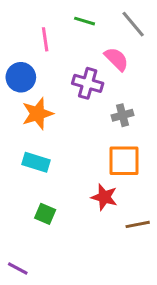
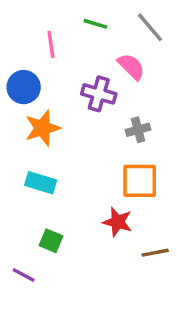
purple line: (18, 268) -> (24, 275), moved

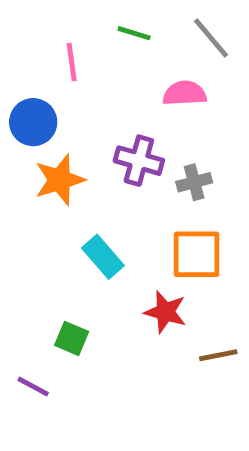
pink semicircle: (131, 67) -> (185, 93), turned -48
purple cross: (99, 94) -> (139, 161), moved
cyan rectangle: (41, 183) -> (103, 257), moved, turned 32

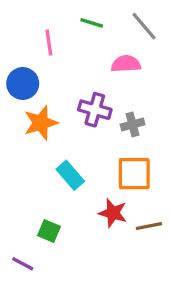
brown line: (218, 355) -> (149, 226), moved

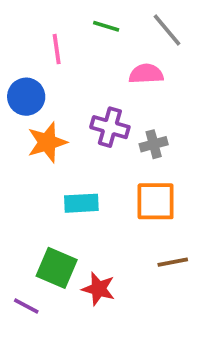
cyan rectangle: (70, 175) -> (81, 203), turned -52
red star: (113, 213) -> (98, 289), moved
green square: (49, 231) -> (57, 268), size x1.5

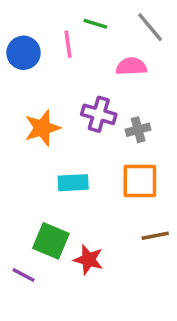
pink line: (57, 49) -> (68, 44), moved
blue circle: (26, 97) -> (24, 53), moved

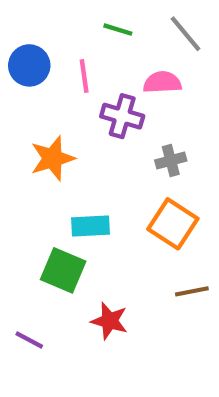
pink line: (68, 44) -> (84, 76), moved
purple cross: (99, 114) -> (122, 116), moved
orange square: (140, 181) -> (173, 224), turned 33
green square: (51, 241) -> (63, 270), moved

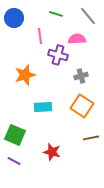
blue circle: (29, 65) -> (14, 18), moved
green square: (63, 270) -> (15, 135), moved

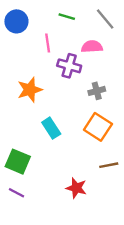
cyan rectangle: (43, 107) -> (51, 128), turned 60
red star: (52, 152) -> (76, 188), moved

